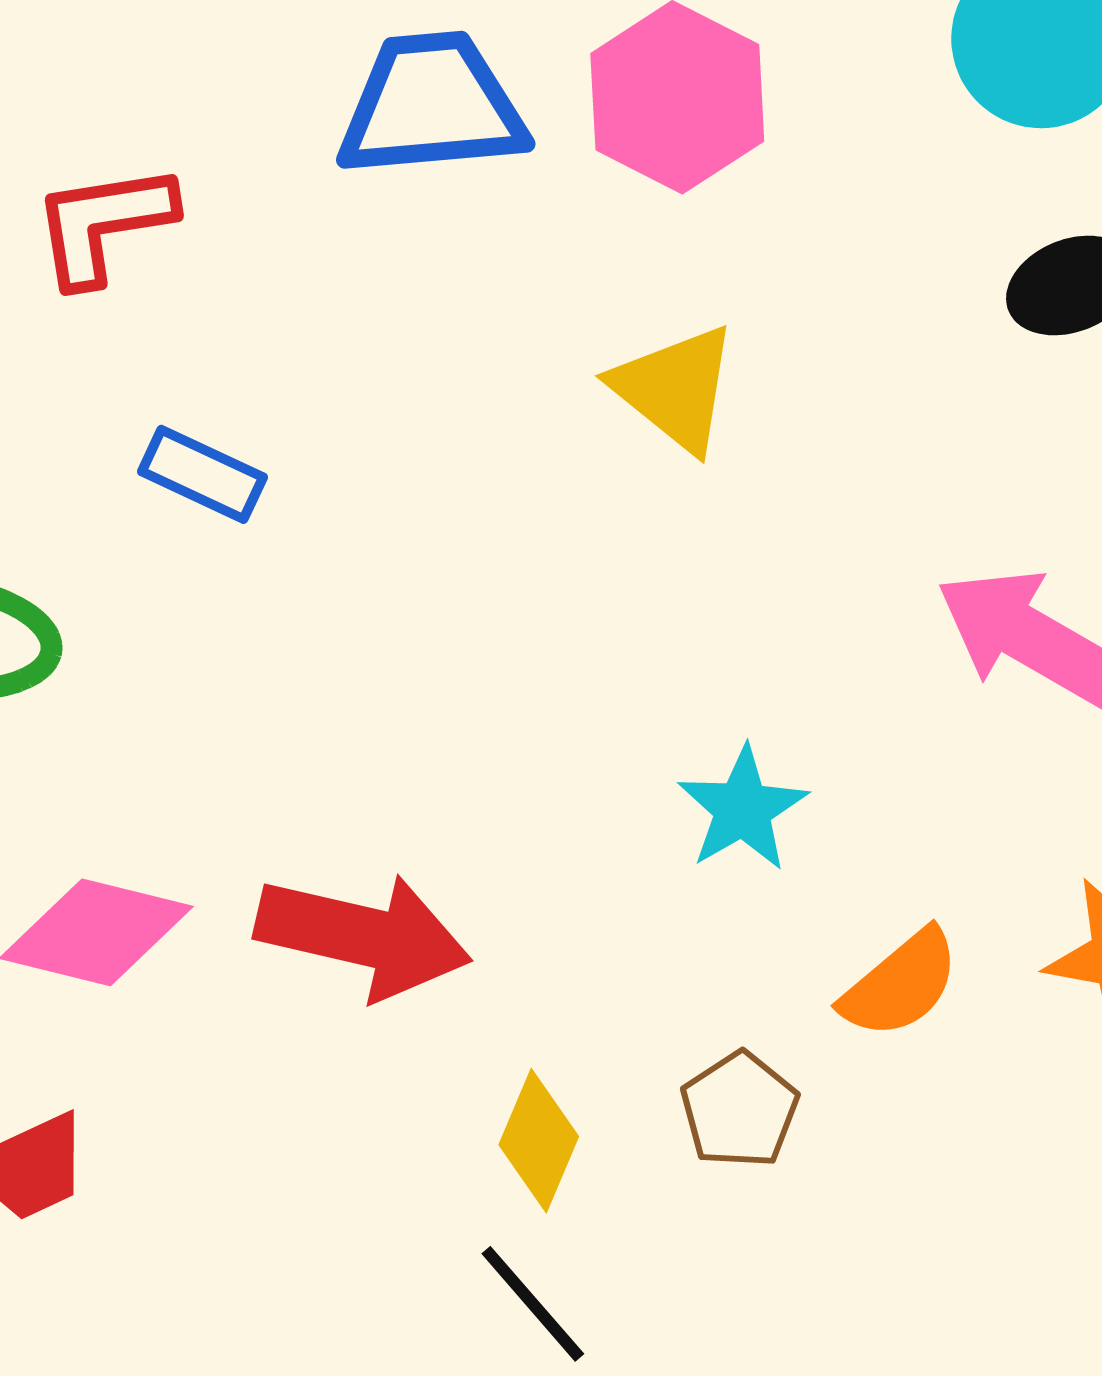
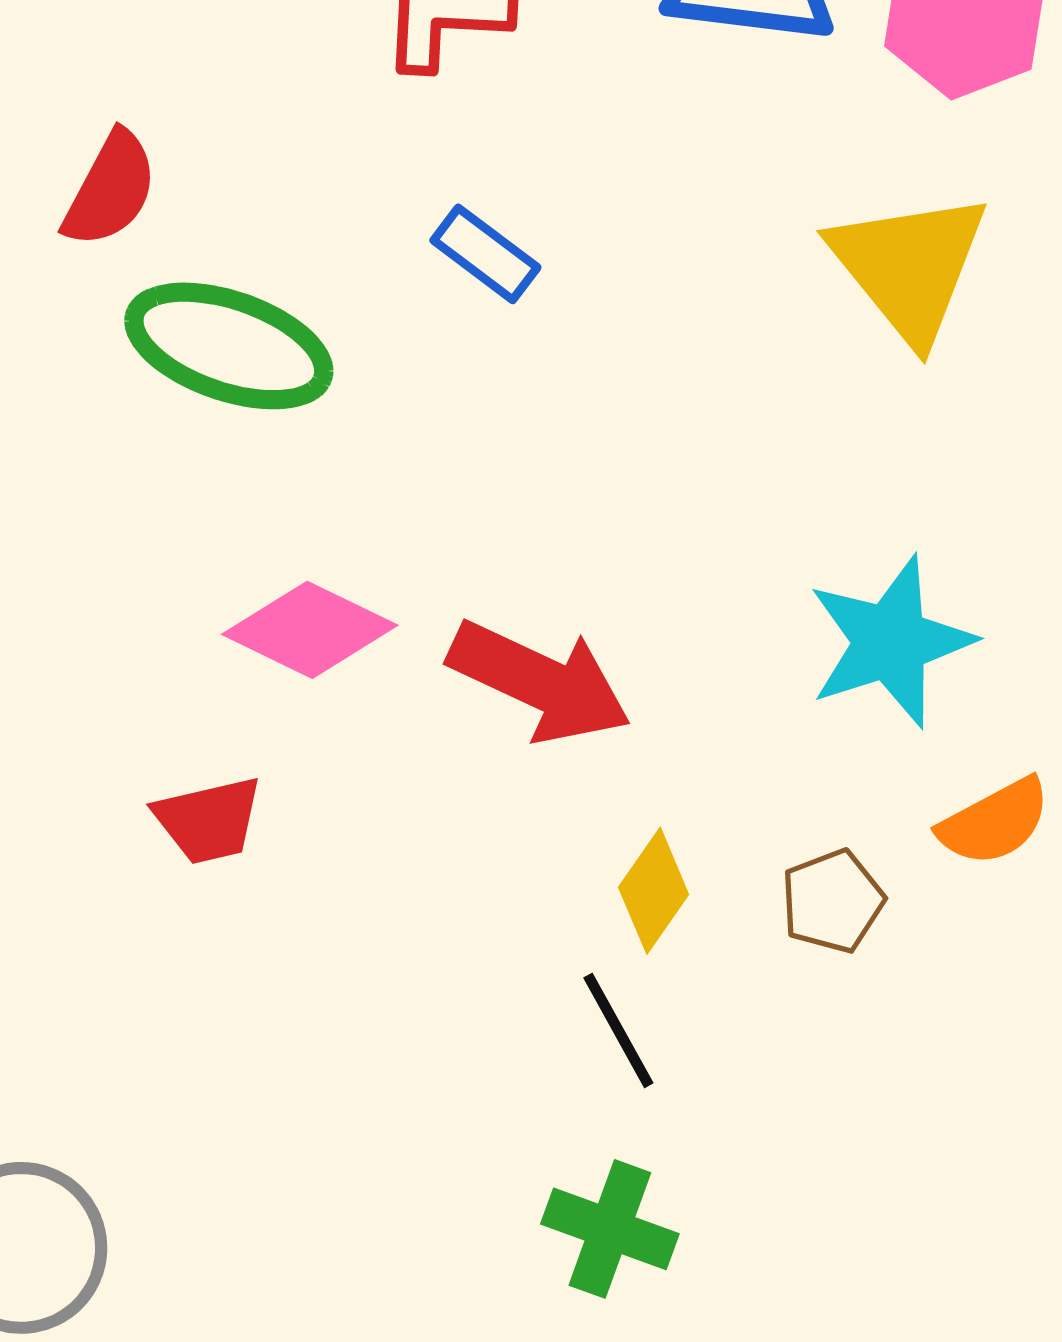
yellow triangle: (675, 388) -> (909, 266), size x1.4
cyan star: (743, 809) -> (890, 642), size x1.5

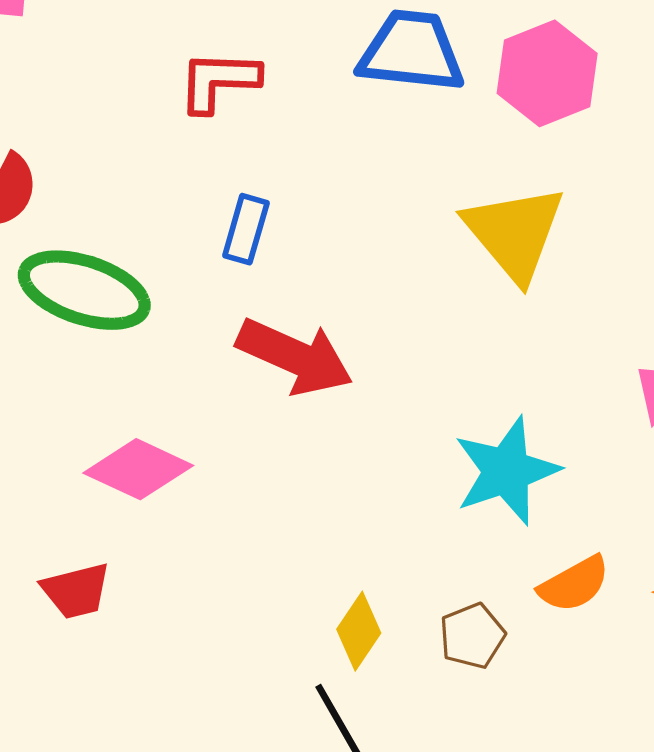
blue rectangle: (485, 254) -> (246, 229), turned 70
red arrow: (540, 682) -> (295, 357), moved

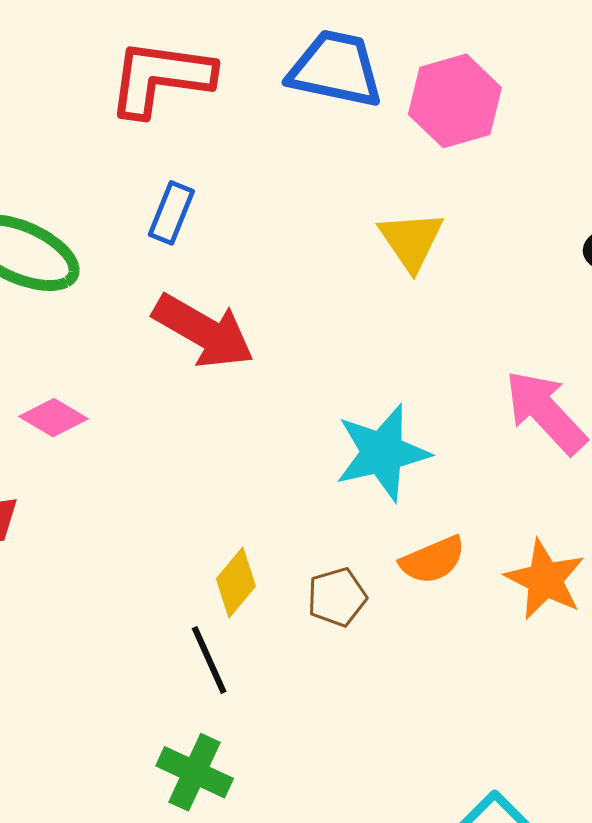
red L-shape: (219, 81) -> (160, 78), size x1.4
yellow triangle: (515, 233) -> (411, 241), size x0.7
pink diamond: (138, 469) -> (53, 418), size x0.7

